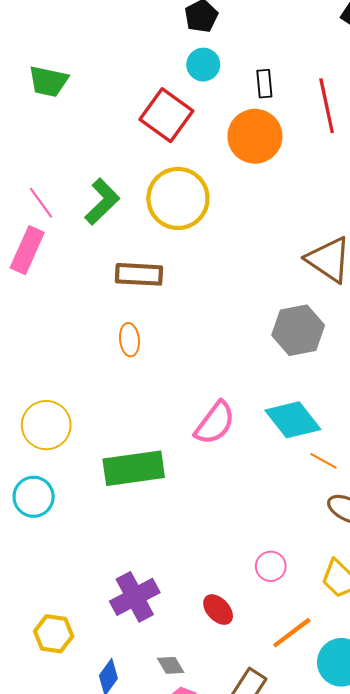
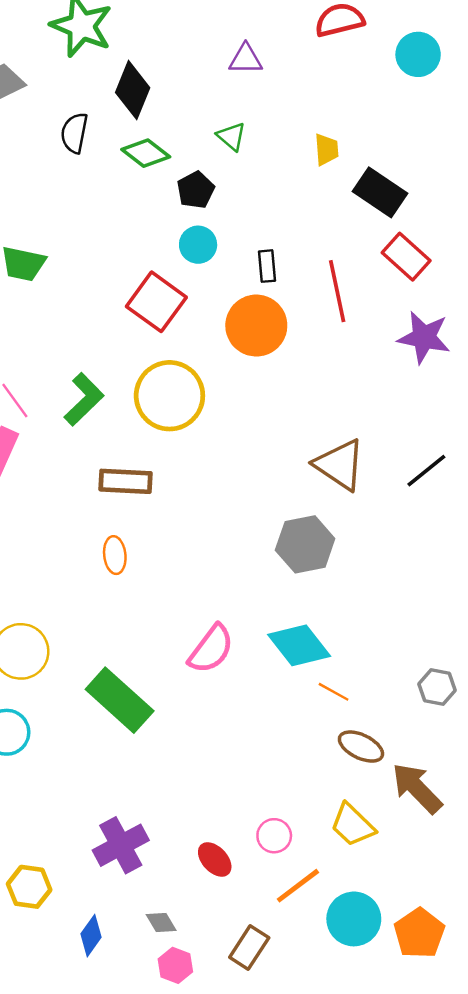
green rectangle: (134, 468) -> (120, 700), turned 50
pink circle: (271, 566) -> (274, 836), moved

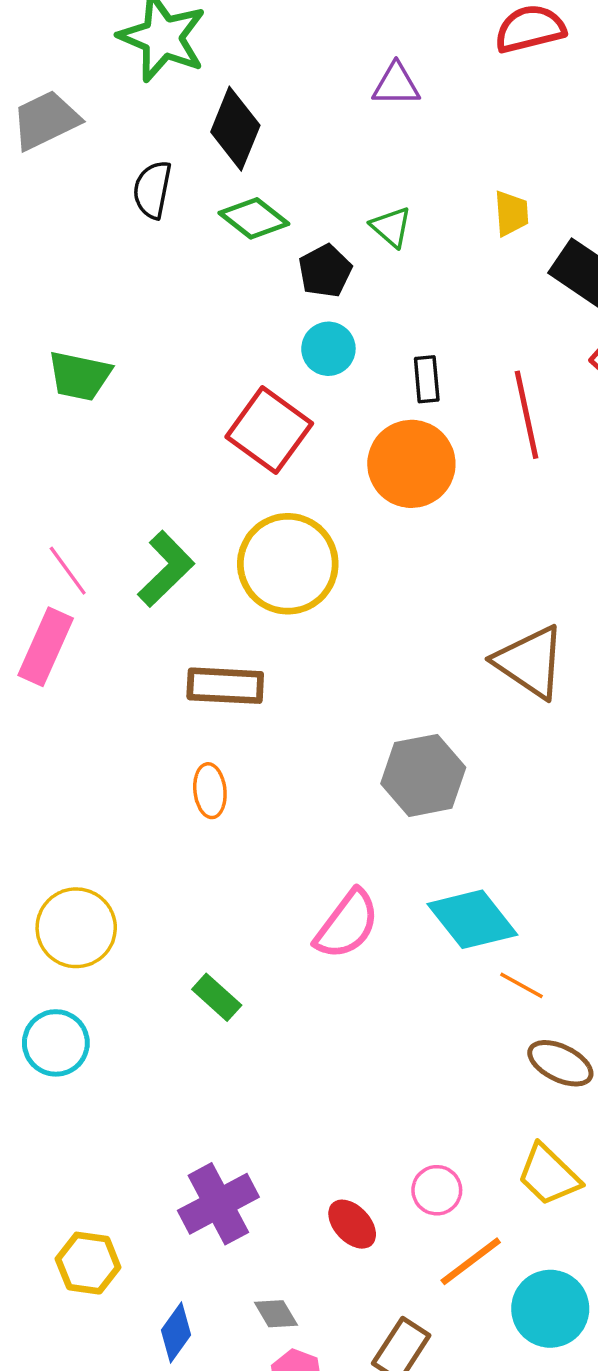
green triangle: (231, 136) -> (391, 227), moved
gray hexagon: (305, 544) -> (423, 775), moved
green rectangle: (120, 700) -> (217, 997), size x0.5

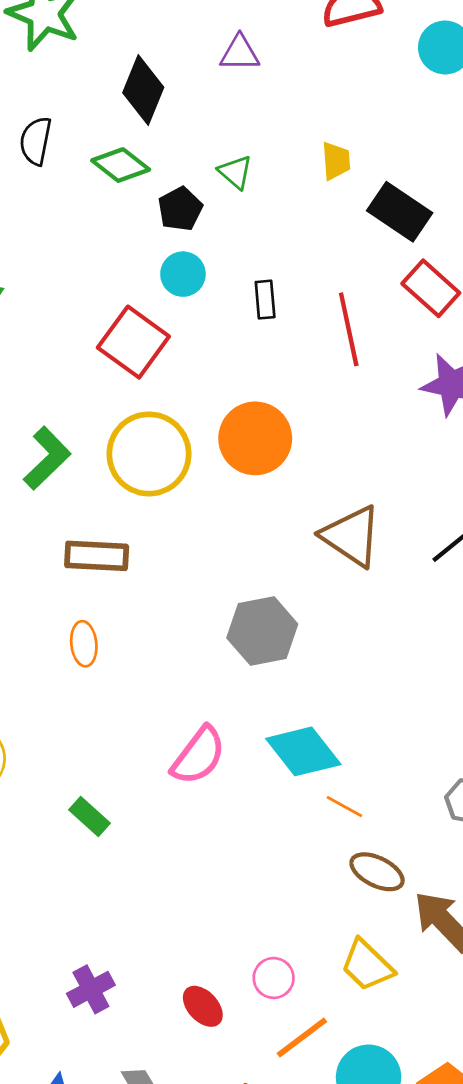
black diamond: (235, 129) -> (143, 90), moved
orange circle: (411, 464) -> (255, 438), moved
purple cross: (218, 1204) -> (91, 989), size x0.7

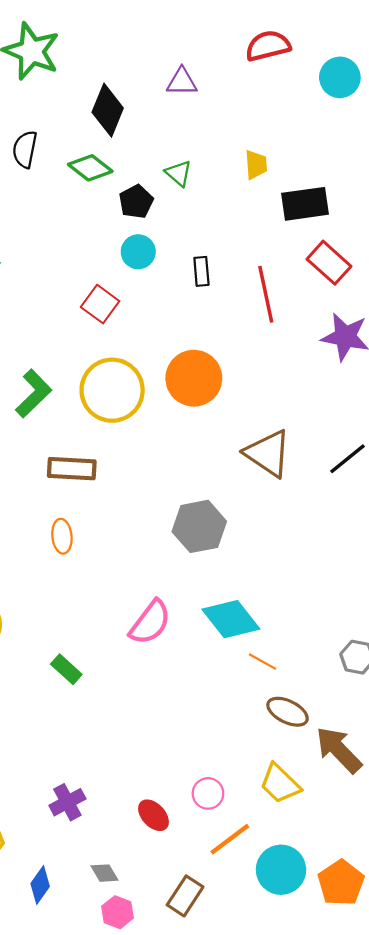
black rectangle: (400, 212) -> (305, 204), turned -42
red square: (133, 342) -> (100, 304), size x0.7

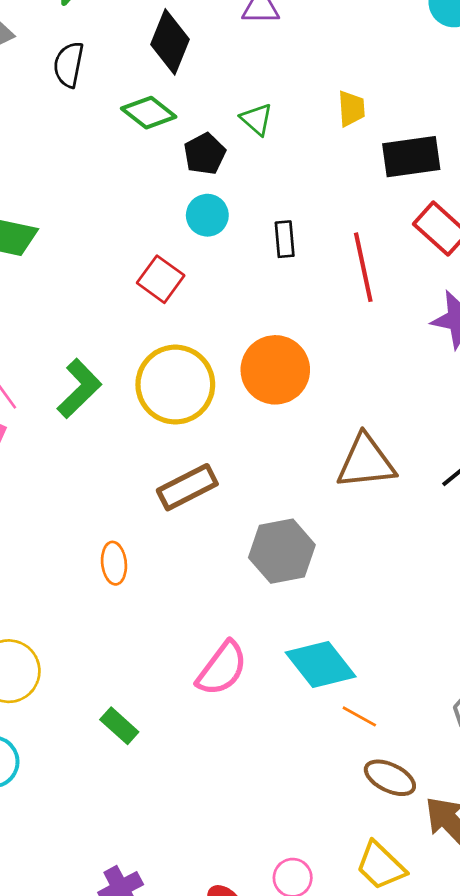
black semicircle: (25, 149) -> (69, 65), moved
brown triangle: (268, 453) -> (366, 462), turned -40
brown rectangle: (72, 469) -> (187, 487), moved, turned -30

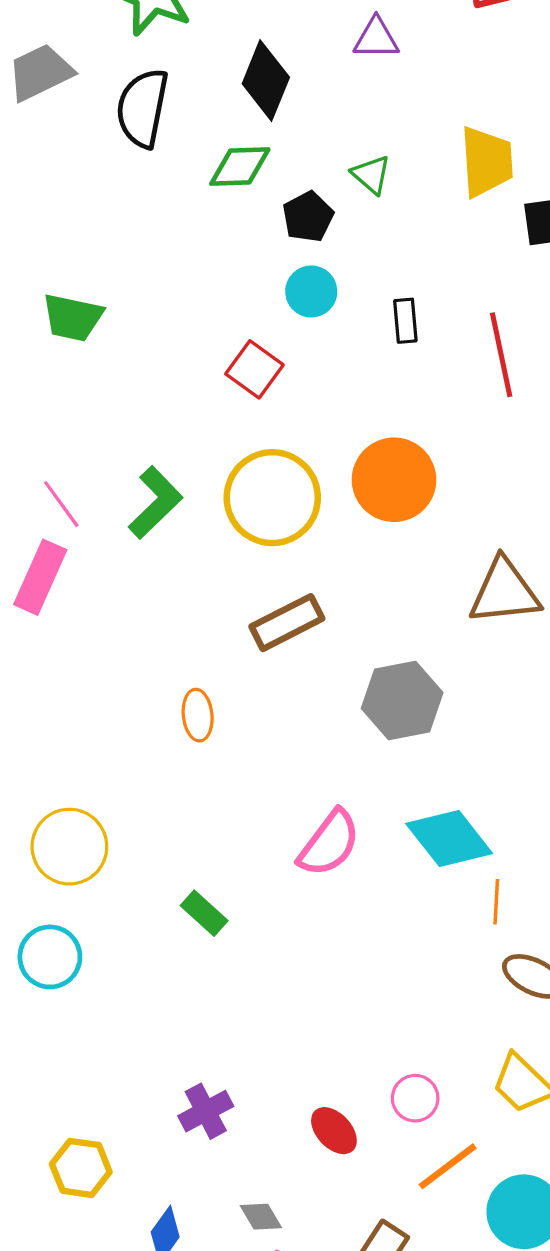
black semicircle: (69, 65) -> (142, 108), size x1.4
yellow trapezoid: (351, 109) -> (487, 162), size x1.6
green diamond: (149, 113) -> (240, 167), turned -40
orange line: (359, 716) -> (496, 902), turned 64

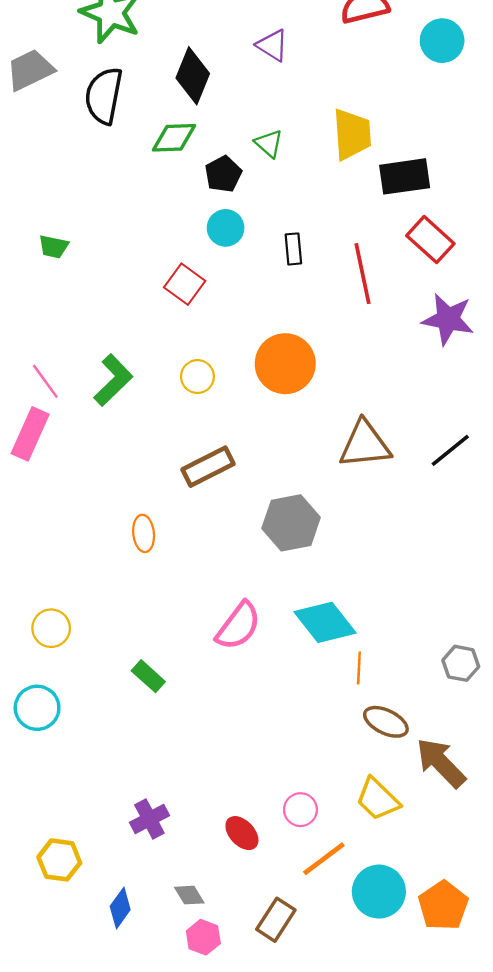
purple triangle: (376, 38) -> (272, 45), turned 32
green trapezoid: (73, 317) -> (53, 247), size x0.7
yellow circle: (272, 498) -> (197, 377), size x0.5
yellow circle: (69, 847) -> (51, 628), size x0.7

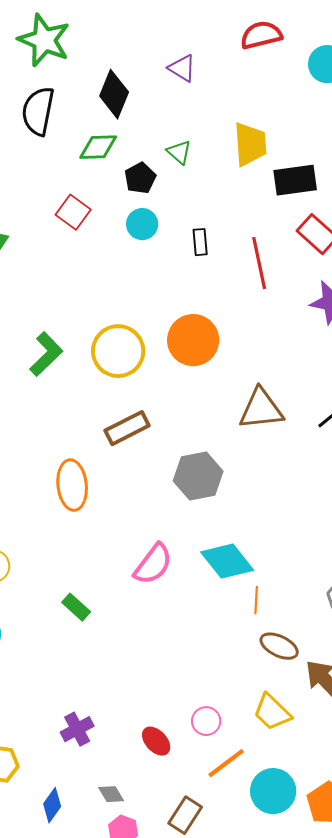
red square: (185, 284) -> (73, 212), moved
yellow circle: (197, 377) -> (118, 351), size x1.8
orange ellipse: (144, 533) -> (72, 485), size x1.6

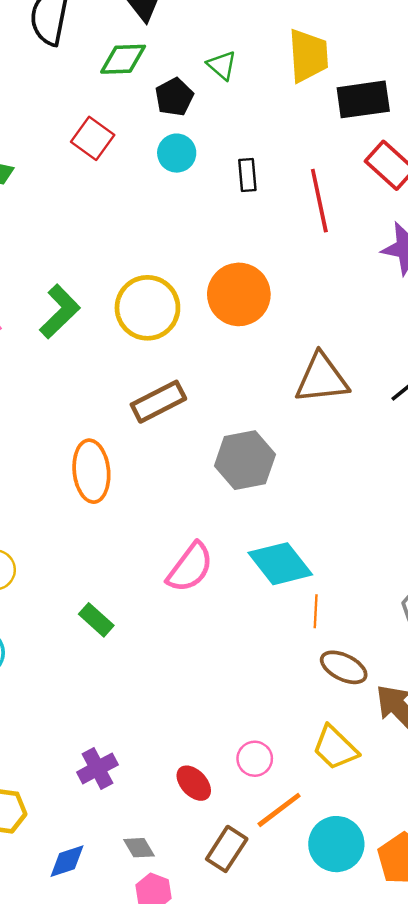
blue diamond: (52, 805) -> (67, 861), turned 36
brown rectangle: (185, 815) -> (227, 849), moved

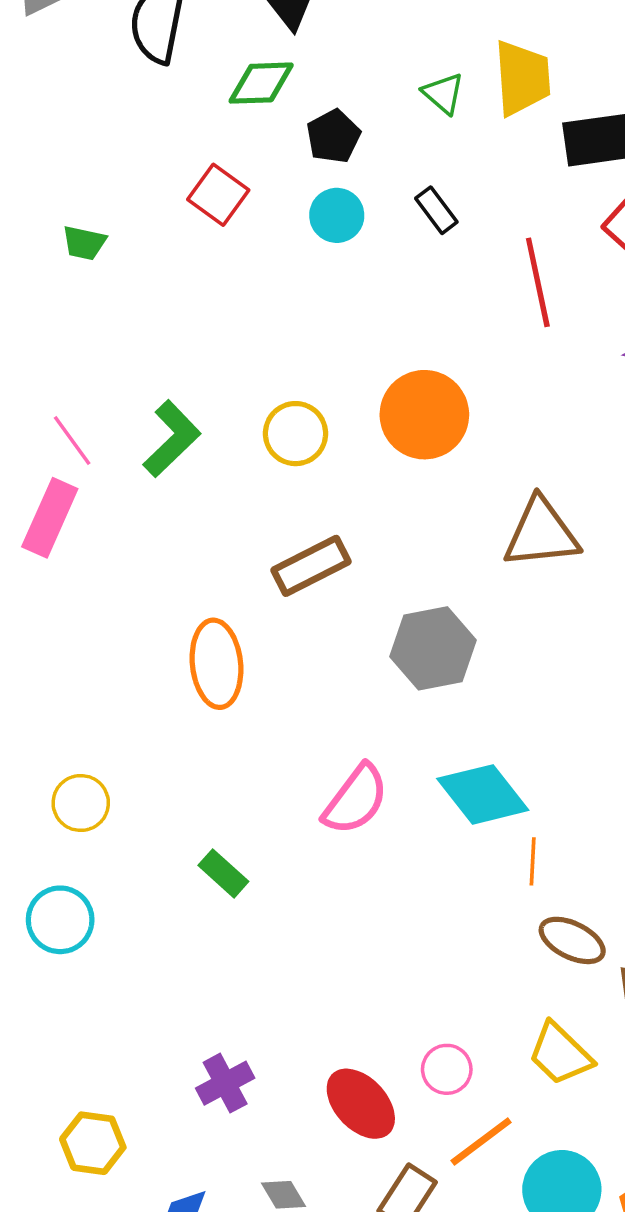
green triangle: (222, 65) -> (443, 93), moved
black rectangle: (247, 175) -> (436, 210), moved, turned -32
yellow circle: (147, 308) -> (296, 434), size x0.7
red ellipse: (194, 783) -> (361, 1104), size x1.4

